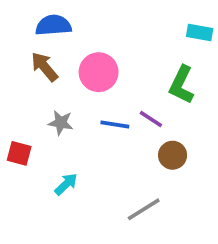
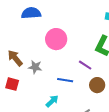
brown arrow: (44, 67) -> (15, 58), moved
blue line: (115, 125) -> (65, 80), moved
cyan arrow: (66, 184) -> (52, 101), moved

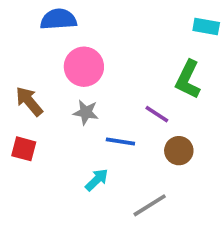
pink circle: (56, 39) -> (84, 67), moved
gray star: (35, 67) -> (86, 112), moved

